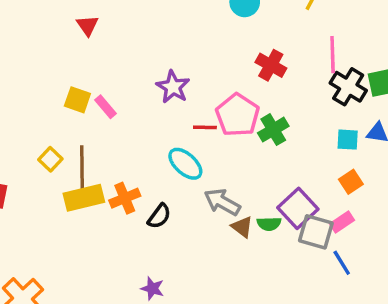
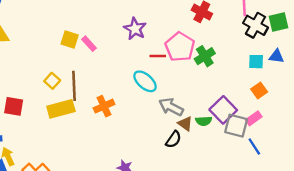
yellow rectangle: (84, 198) -> (61, 109), moved
black semicircle: (159, 216) -> (173, 139), moved

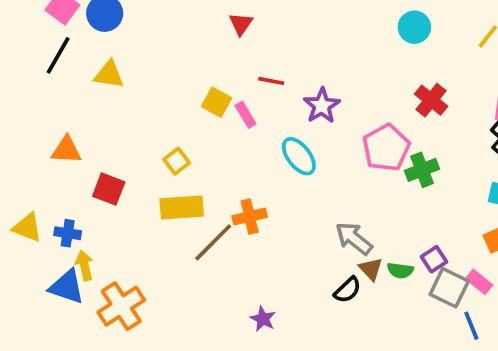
red line: (158, 56) -> (271, 81), moved
cyan ellipse: (145, 81) -> (299, 156), moved
brown line: (74, 86) -> (213, 242), moved, turned 36
purple square: (223, 110) -> (434, 259), size x0.6
pink rectangle: (254, 118) -> (479, 282), turned 63

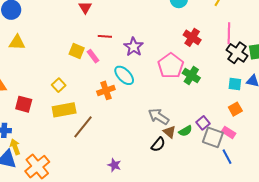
green cross: (422, 170) -> (191, 75), turned -30
orange cross: (250, 217) -> (106, 90), moved
green semicircle: (400, 270) -> (185, 131), turned -32

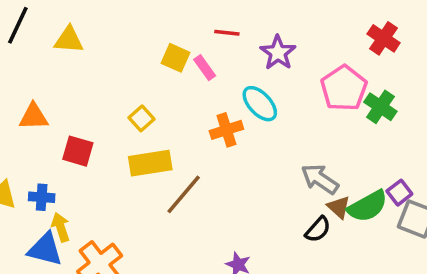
green semicircle: (185, 131) -> (368, 206), size x1.6

